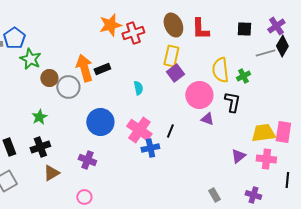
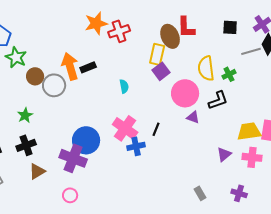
brown ellipse: (173, 25) -> (170, 36), moved
black L-shape: (232, 102) -> (218, 100), turned 60
blue circle: (100, 122) -> (86, 140), moved
purple cross: (87, 160) -> (73, 158), size x1.5

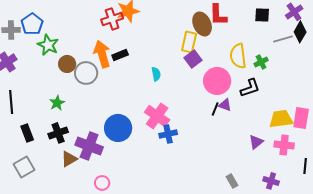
red cross: (119, 31) -> (112, 19), moved
black line: (156, 129) -> (215, 109), moved
purple cross: (73, 158) -> (89, 146), moved

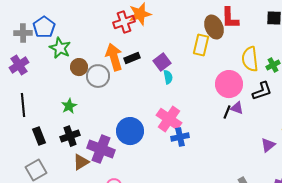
purple square: (193, 59) -> (162, 62), moved

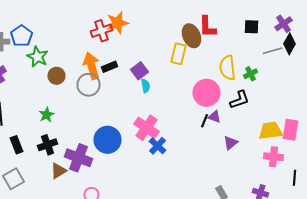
gray circle: (98, 76) -> (88, 85), moved
blue cross: (180, 137) -> (158, 146), turned -36
purple triangle: (268, 145) -> (230, 143), moved

